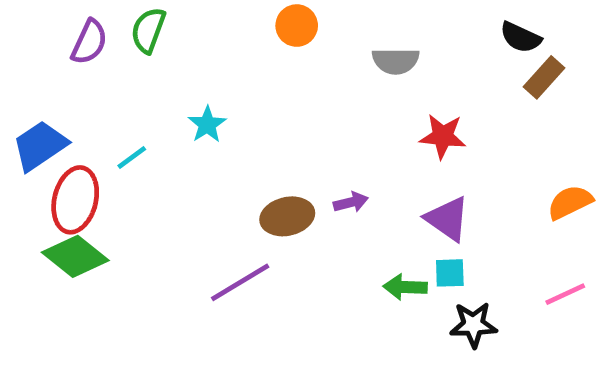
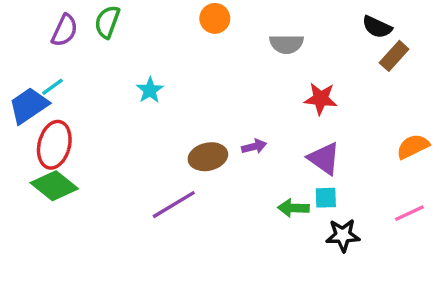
cyan line: (132, 157) -> (53, 87), moved

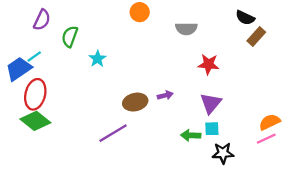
green semicircle: (107, 22) -> (70, 37), moved
orange semicircle: (413, 146) -> (270, 122), moved
purple triangle: (324, 158) -> (211, 103), turned 35

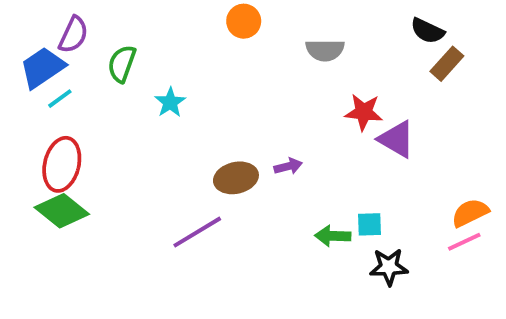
blue trapezoid: (19, 69) -> (42, 68), moved
purple triangle: (211, 103) -> (397, 139), moved, turned -40

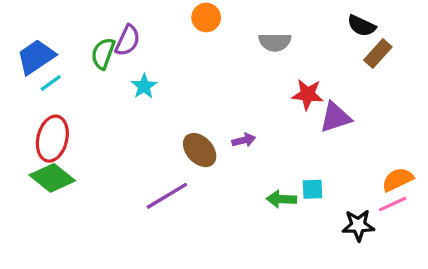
purple semicircle: (73, 35) -> (128, 40), moved
purple triangle: (397, 139) -> (335, 117), turned -48
brown ellipse: (236, 178) -> (200, 150), turned 60
black star: (389, 267) -> (358, 225), moved

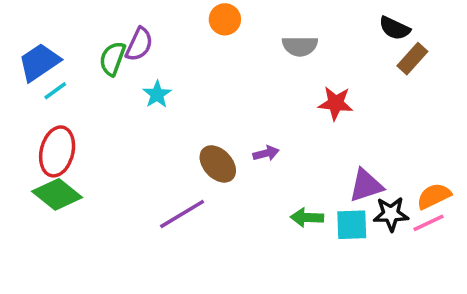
purple triangle: (335, 117) -> (366, 185), moved
cyan square: (312, 189) -> (352, 225), moved, size x1.4
black star: (358, 225) -> (391, 214), moved

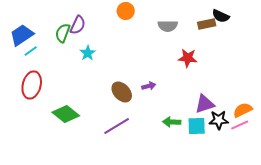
brown rectangle: (412, 59) -> (207, 24), moved, turned 36
green diamond: (57, 194) -> (66, 114), moved
purple line: (182, 214) -> (117, 126), moved

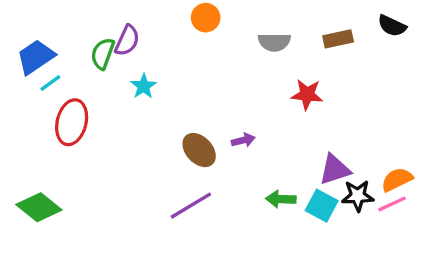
black semicircle: (221, 16) -> (392, 26), moved
red ellipse: (32, 85) -> (72, 122), moved
green diamond: (66, 114) -> (39, 207), moved
cyan square: (197, 126) -> (322, 206), turned 30

